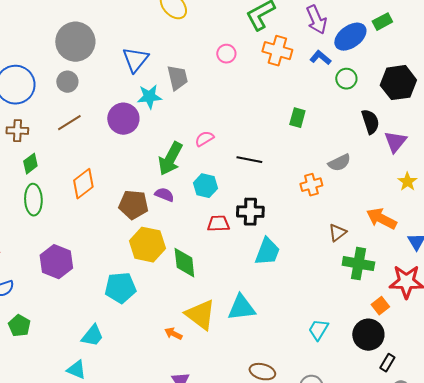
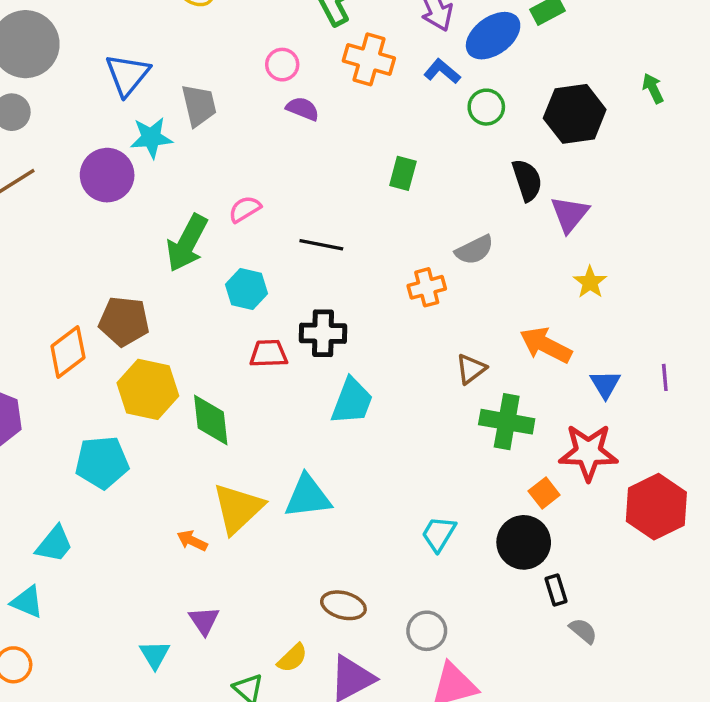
orange diamond: (83, 184) -> (68, 352), moved
purple semicircle: (164, 195) -> (303, 109), moved
yellow triangle: (200, 315) -> (238, 508), turned 40
black rectangle: (387, 363) -> (556, 590), turned -48

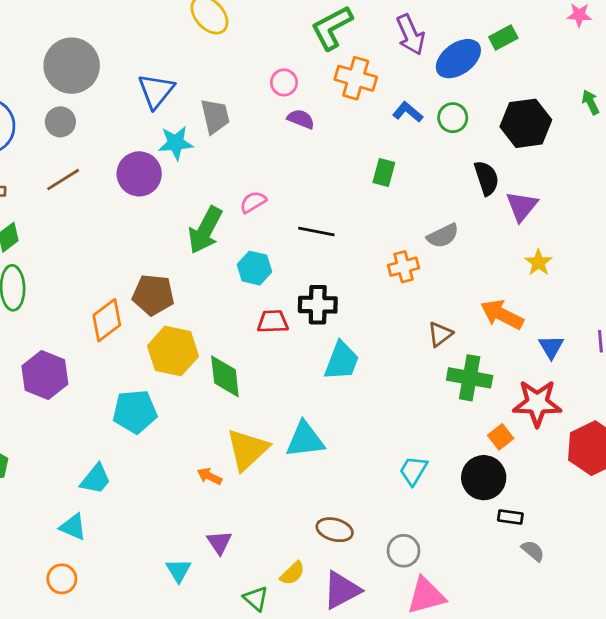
blue L-shape: (442, 71) -> (408, 112), moved
black rectangle: (556, 590) -> (510, 517), turned -65

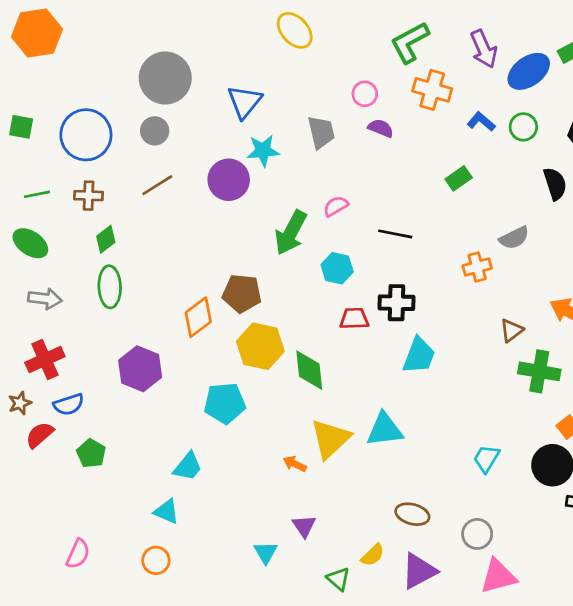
gray trapezoid: (215, 116) -> (321, 132), moved
green rectangle: (384, 172) -> (459, 178), turned 40

